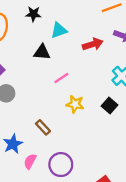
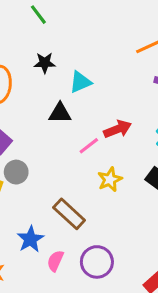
red arrow: (93, 44) -> (118, 129), moved
yellow star: (75, 104) -> (110, 179), turned -30
brown rectangle: (43, 127) -> (69, 214), size x1.5

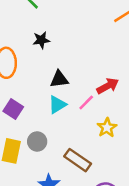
cyan triangle: (80, 82) -> (57, 105), moved
gray circle: (16, 172) -> (37, 142), moved

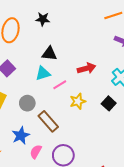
pink line: (86, 103) -> (60, 85), moved
gray circle: (37, 142) -> (27, 103), moved

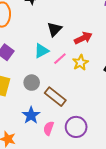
black triangle: (49, 54) -> (54, 29), moved, turned -42
yellow star: (78, 101) -> (80, 63), moved

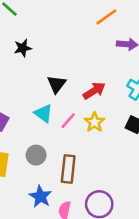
cyan triangle: (41, 51) -> (43, 113), turned -49
brown rectangle: (55, 97) -> (68, 169), turned 65

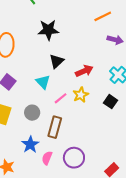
black star: (23, 48) -> (48, 30), moved, size x1.5
pink line: (68, 121) -> (61, 98), moved

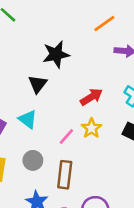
black star: (48, 30) -> (56, 54), moved
black triangle: (57, 61) -> (38, 84), moved
cyan triangle: (43, 82) -> (28, 119), moved

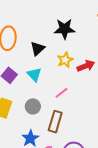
black triangle: (38, 84) -> (38, 49), moved
yellow star: (91, 128) -> (65, 60), moved

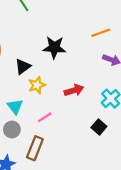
yellow star: (65, 60) -> (37, 85), moved
cyan triangle: (34, 75) -> (15, 107), moved

